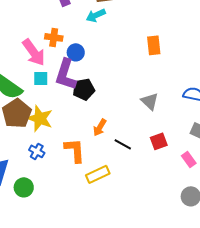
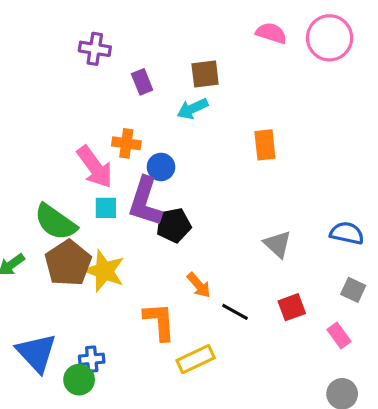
orange rectangle: (154, 45) -> (265, 145), moved
orange arrow: (100, 127) -> (199, 285), turned -72
blue cross: (37, 151) -> (92, 359), moved, turned -35

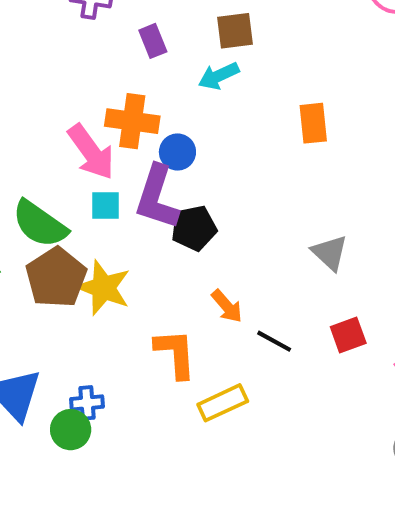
orange cross: (126, 143) -> (132, 121), size x1.4

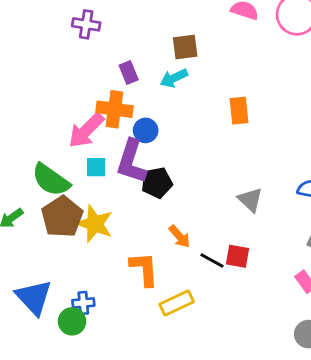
purple rectangle: (153, 41) -> (129, 72), moved
pink arrow: (91, 152) -> (86, 130), turned 81
red square: (348, 335) -> (237, 256), moved, turned 30

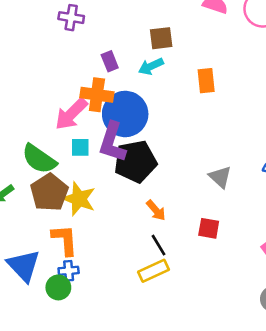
orange rectangle: (239, 111) -> (206, 81), moved
blue circle: (146, 130) -> (125, 114), size x2.0
black pentagon: (157, 183) -> (135, 162), size x1.5
black line: (212, 261) -> (159, 245), moved, turned 30
orange L-shape: (144, 269) -> (65, 240), moved

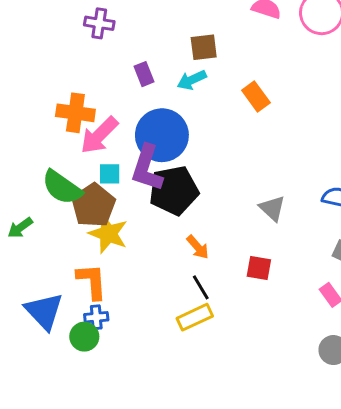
orange rectangle: (206, 81) -> (256, 96), turned -30
orange cross: (97, 95) -> (75, 113), moved
brown pentagon: (49, 192) -> (93, 205), moved

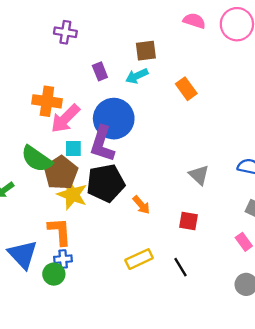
black pentagon: (174, 190) -> (106, 183), moved
black line: (201, 287) -> (180, 267), moved

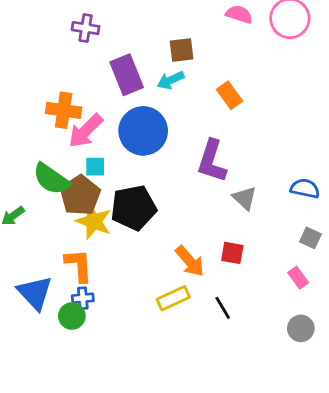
purple rectangle: (100, 71) -> (127, 75), size x1.8
purple L-shape: (102, 144) -> (212, 161), moved
orange arrow: (141, 205) -> (190, 261), moved, size x1.4

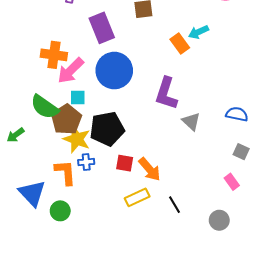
cyan arrow: (171, 80) -> (198, 32), moved
red square: (232, 253) -> (125, 163), moved
blue cross: (83, 298) -> (86, 162), moved
gray circle: (301, 328) -> (219, 220), moved

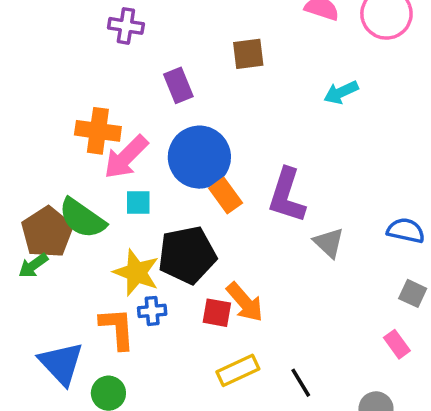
purple rectangle: (102, 28) -> (178, 85), size x0.7
orange rectangle: (180, 43) -> (226, 196), moved
brown pentagon: (66, 119) -> (47, 232), moved
orange arrow: (150, 169) -> (245, 302), moved

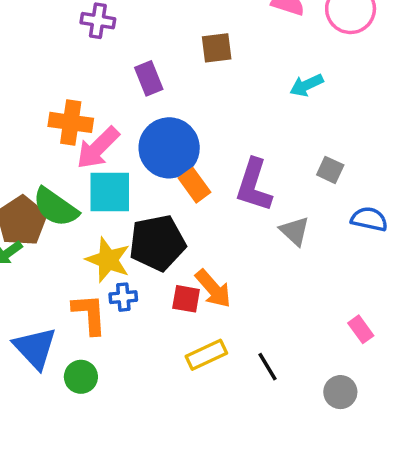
cyan square: (138, 203) -> (110, 192), size x1.8
gray square: (413, 293) -> (330, 170), moved

